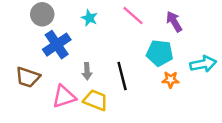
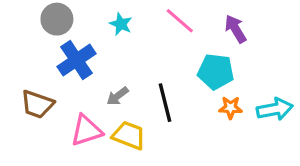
cyan arrow: (203, 64) -> (275, 109), moved
gray arrow: (87, 71) -> (117, 96), turned 56

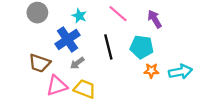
blue cross: (77, 60) -> (67, 39), moved
black line: (165, 103) -> (108, 47), moved
brown trapezoid: (37, 104) -> (40, 63), moved

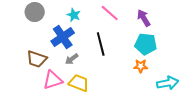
cyan pentagon: (142, 47) -> (146, 44), moved
cyan arrow: (180, 72) -> (168, 83), moved

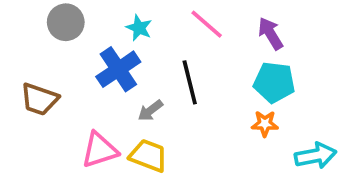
brown trapezoid: (37, 59) -> (39, 99), moved
gray arrow: (72, 59) -> (150, 111), moved

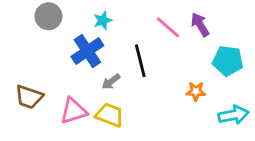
pink line: (207, 24) -> (168, 27), moved
cyan star: (139, 28) -> (103, 20), turned 30
cyan pentagon: (274, 82) -> (228, 61), moved
brown trapezoid: (39, 99) -> (29, 97), moved

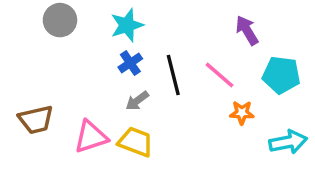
cyan star: (103, 20) -> (127, 25), size x1.4
pink line: (168, 27) -> (220, 75), moved
blue cross: (87, 51) -> (130, 63), moved, size x0.6
brown trapezoid: (29, 97) -> (36, 120), turned -32

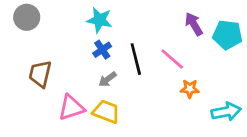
gray circle: (60, 20) -> (27, 17), moved
cyan star: (127, 25) -> (99, 20), turned 30
cyan pentagon: (281, 75) -> (227, 35), moved
brown trapezoid: (36, 120) -> (40, 74), moved, turned 116

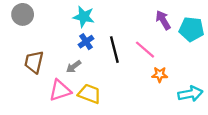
gray arrow: (108, 79) -> (74, 67), moved

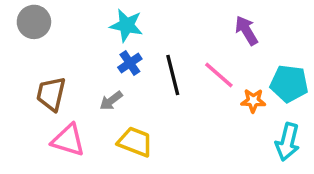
cyan pentagon: (191, 29) -> (289, 84), moved
orange star: (160, 74) -> (253, 101), moved
pink triangle: (60, 90) -> (68, 140), moved, turned 35
cyan arrow: (190, 94) -> (287, 142), turned 115

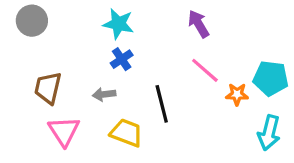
purple arrow: (246, 30) -> (199, 24), moved
black line: (173, 75) -> (162, 104), moved
gray arrow: (111, 101) -> (104, 94), turned 30
pink triangle: (68, 140) -> (64, 131), turned 40

